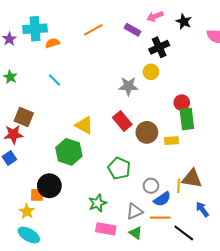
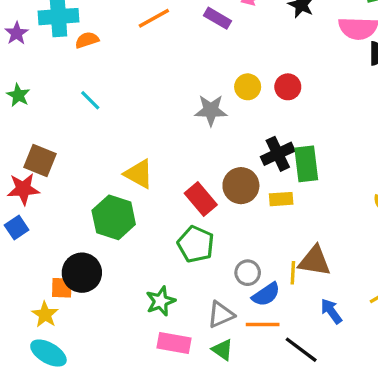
black cross: (159, 47) -> (278, 154), moved
red circle: (182, 103) -> (288, 87), moved
red rectangle: (122, 121) -> (201, 199), moved

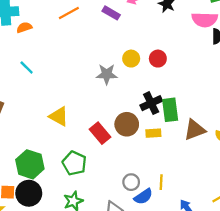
green hexagon: (114, 217) -> (30, 164), moved
green pentagon: (196, 244) -> (74, 163), moved
brown triangle: (315, 261) -> (195, 130), moved, turned -30
black circle: (82, 273) -> (29, 193), moved

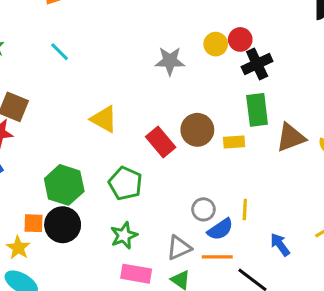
yellow circle: (131, 59) -> (216, 44), moved
black cross: (151, 103) -> (257, 64), moved

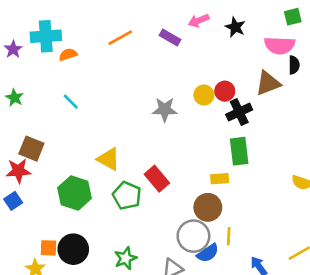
brown circle: (197, 130) -> (208, 207), moved
brown triangle: (291, 137) -> (268, 83), moved
green pentagon: (125, 183) -> (127, 196), moved
green hexagon: (64, 185) -> (75, 193), moved
gray circle: (203, 209) -> (193, 236), size x1.6

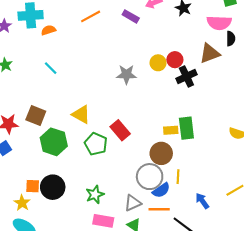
brown square: (31, 149) -> (36, 115), moved
green rectangle: (239, 151) -> (186, 128), moved

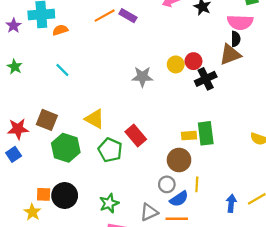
purple rectangle: (131, 16) -> (128, 16), moved
black semicircle: (231, 39) -> (236, 39), moved
gray circle: (150, 177) -> (167, 184), size x0.6
blue arrow: (202, 201) -> (231, 203), moved, turned 42

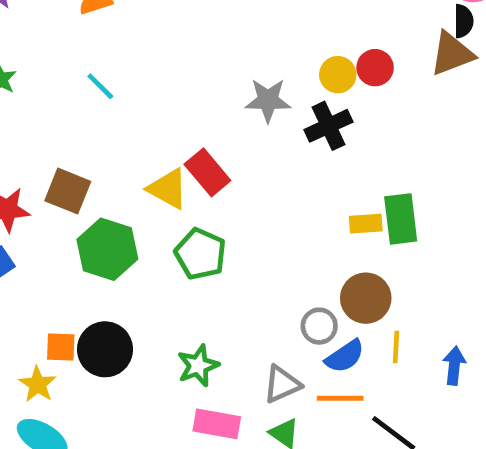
black cross: (206, 79) -> (328, 126), moved
red rectangle: (136, 136) -> (207, 172), moved
brown circle: (179, 160) -> (366, 298), moved
yellow line: (197, 184) -> (396, 347), moved

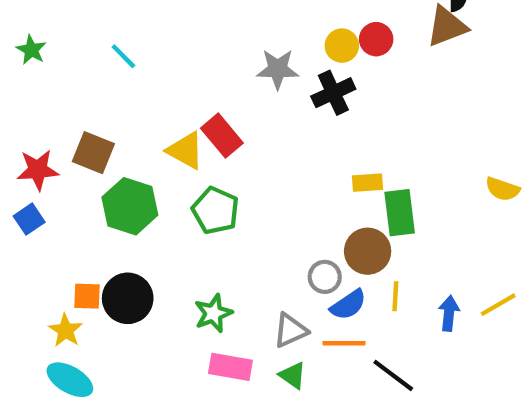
green rectangle: (401, 219) -> (400, 213), moved

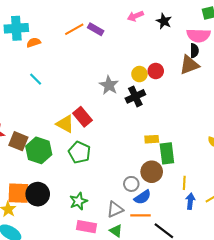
gray star: (278, 69) -> (109, 85), turned 30
brown square: (93, 153) -> (18, 141), moved
orange square: (87, 296) -> (18, 193), size x1.6
yellow line: (395, 296) -> (184, 183), moved

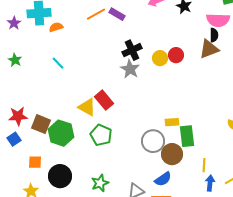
black cross: (135, 96) -> (132, 50), moved
gray circle: (131, 184) -> (153, 141), moved, size x1.5
orange square: (18, 193) -> (35, 162), moved, size x0.6

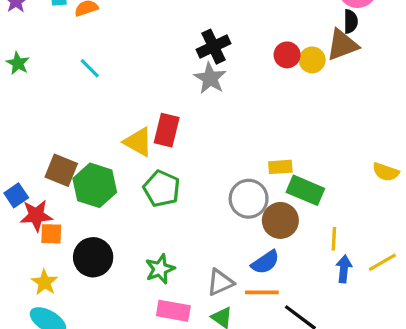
yellow circle: (160, 58) -> (312, 60), moved
red rectangle: (104, 100) -> (167, 130), turned 54
red star: (18, 116) -> (36, 215), moved
green rectangle: (187, 136) -> (305, 190), turned -60

